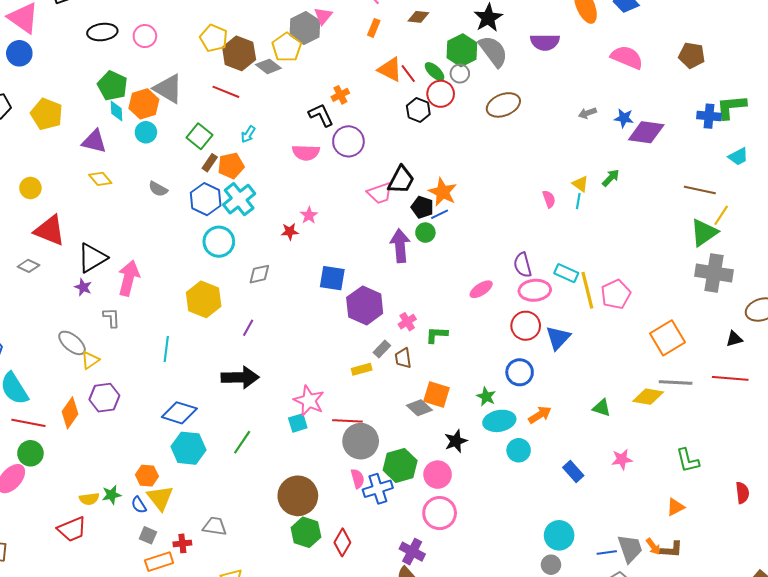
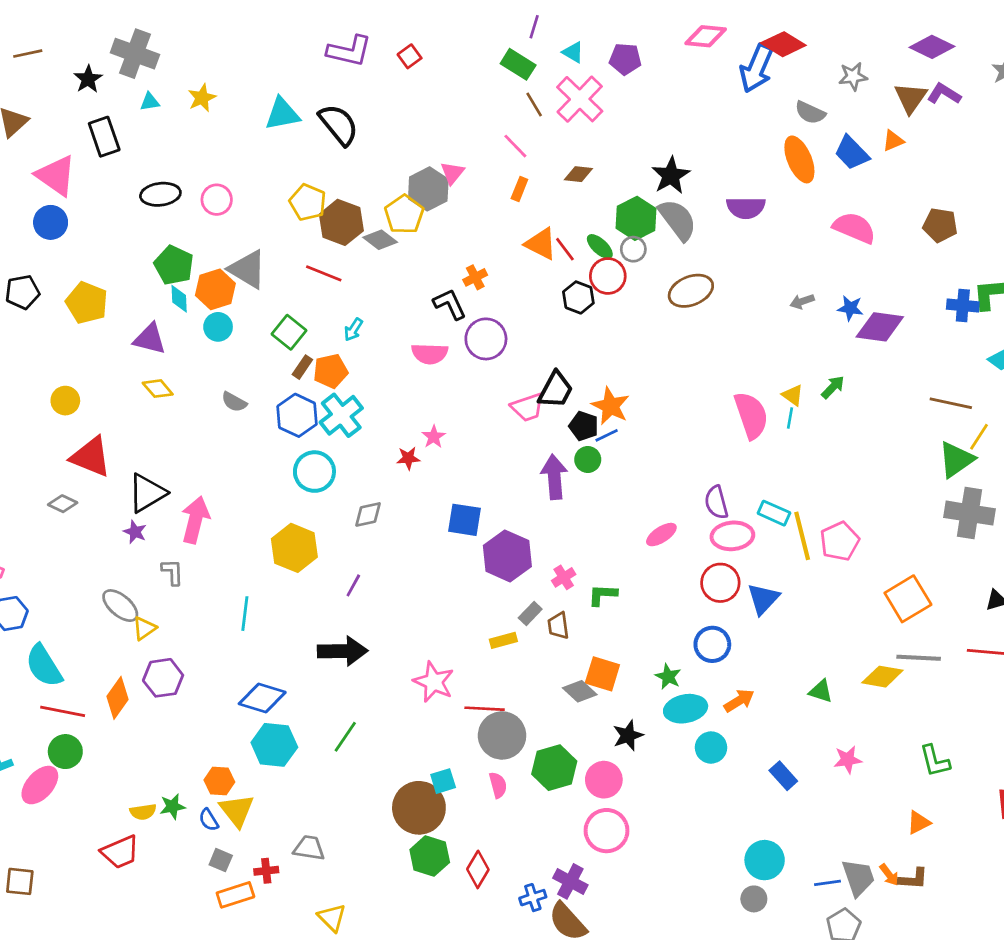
pink semicircle: (549, 199) -> (751, 415), size x2.0
cyan square: (298, 423) -> (443, 781), moved
blue cross: (378, 489) -> (533, 898), moved, size x0.7

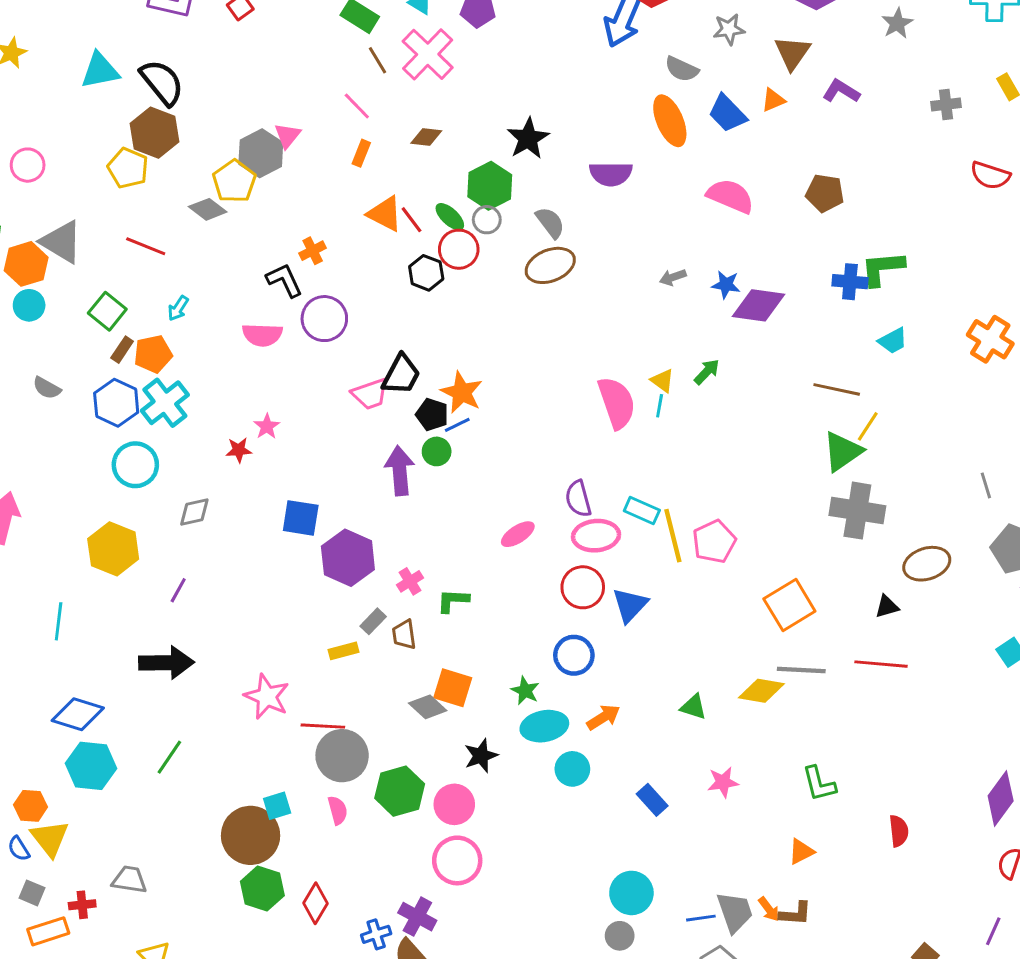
purple L-shape: (944, 94) -> (841, 91), moved
gray semicircle: (678, 220) -> (550, 223), moved, size x0.7
brown hexagon: (341, 222) -> (155, 133), moved

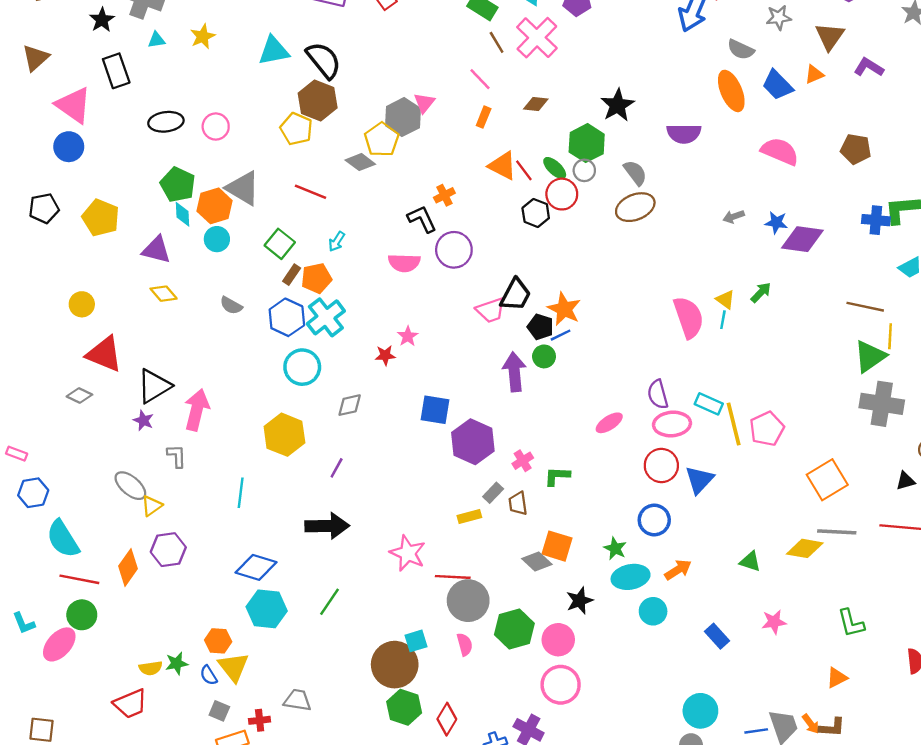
yellow line: (868, 426) -> (890, 336), turned -30

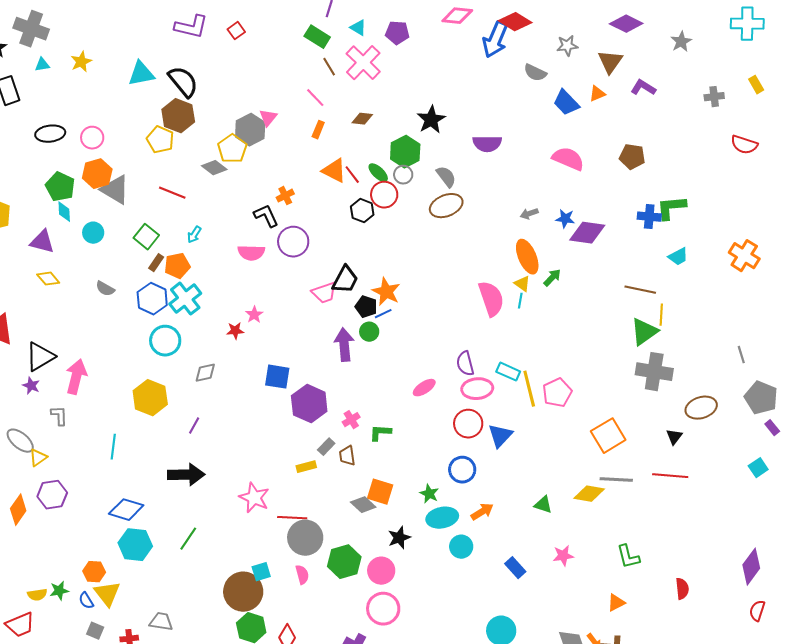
orange ellipse: (731, 91) -> (527, 257), moved
orange hexagon: (215, 206) -> (97, 174), moved
black triangle: (905, 481) -> (674, 437), turned -36

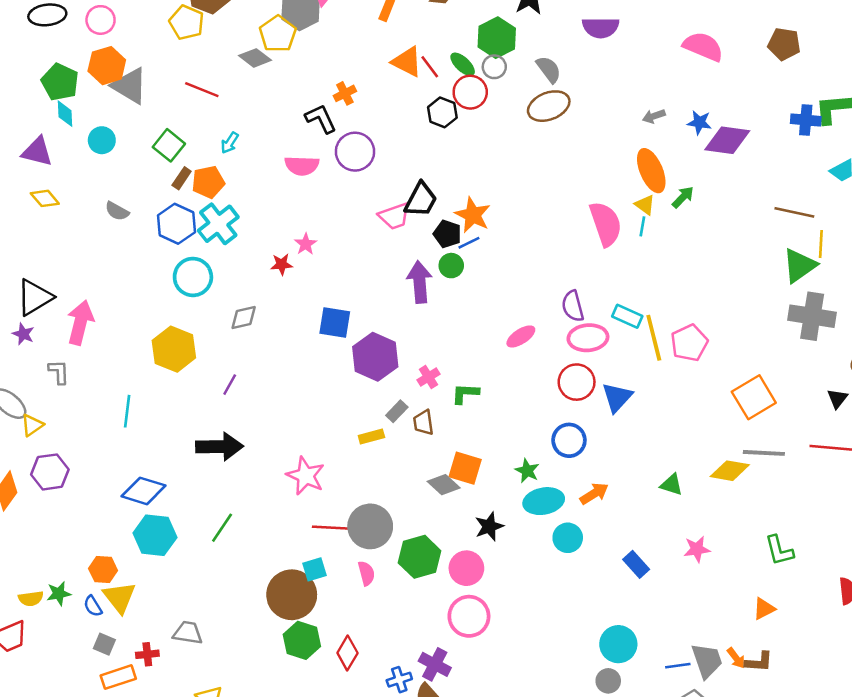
red line: (292, 518) -> (331, 528), moved

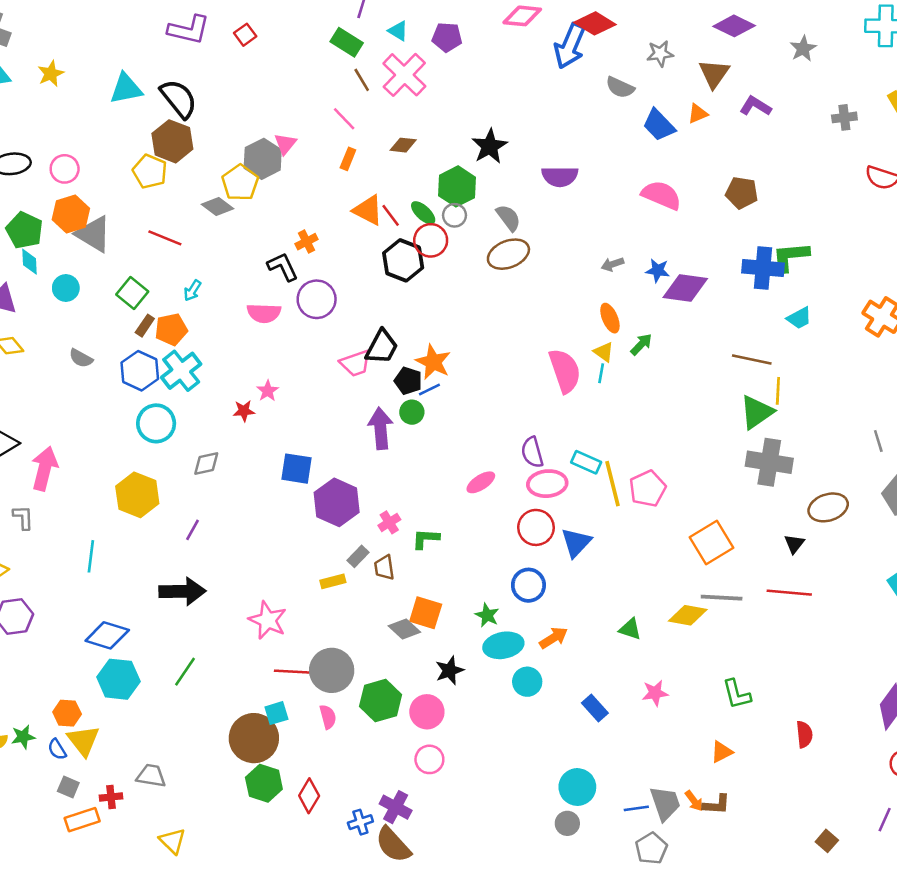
black hexagon: (442, 112) -> (403, 260), size x1.4
blue cross: (806, 120) -> (763, 268), size x1.4
orange ellipse: (651, 171) -> (610, 318), size x0.7
pink circle: (469, 616) -> (429, 759), size x0.7

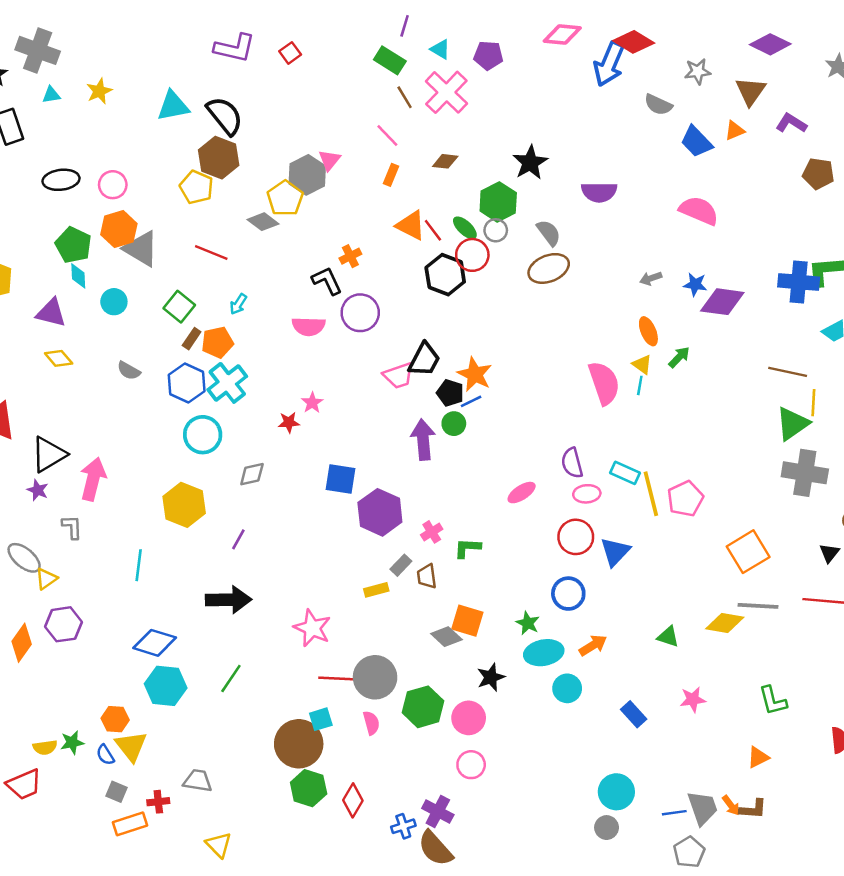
brown pentagon: (742, 193) -> (818, 174), moved
pink ellipse: (547, 484) -> (587, 494), size x0.7

